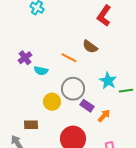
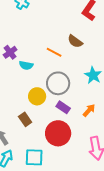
purple rectangle: (87, 106) -> (63, 107), moved
brown rectangle: (31, 125) -> (25, 119), moved, turned 56

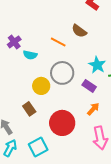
purple rectangle: (63, 107) -> (89, 86), moved
orange arrow: (89, 110) -> (93, 109), moved
cyan square: (34, 157) -> (38, 147), turned -30

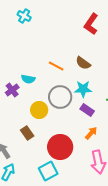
brown semicircle: (79, 31) -> (83, 63), moved
purple cross: (14, 42) -> (12, 90), moved
cyan star: (97, 65) -> (83, 89), moved, turned -30
cyan square: (38, 147) -> (48, 171), moved

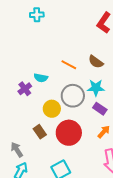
cyan cross: (24, 16) -> (37, 15), turned -32
red circle: (60, 147) -> (69, 133), moved

